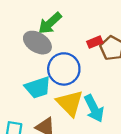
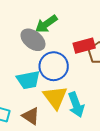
red rectangle: (95, 42) -> (84, 46), size x1.5

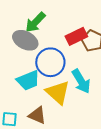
cyan arrow: (76, 105) -> (81, 81), moved

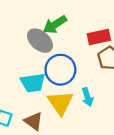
red rectangle: (76, 36) -> (99, 37), moved
cyan arrow: (81, 81) -> (87, 97), size x0.7

